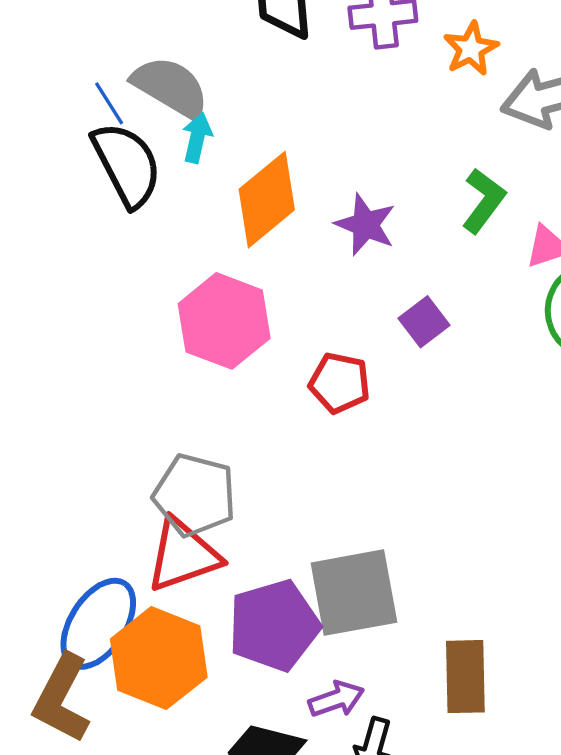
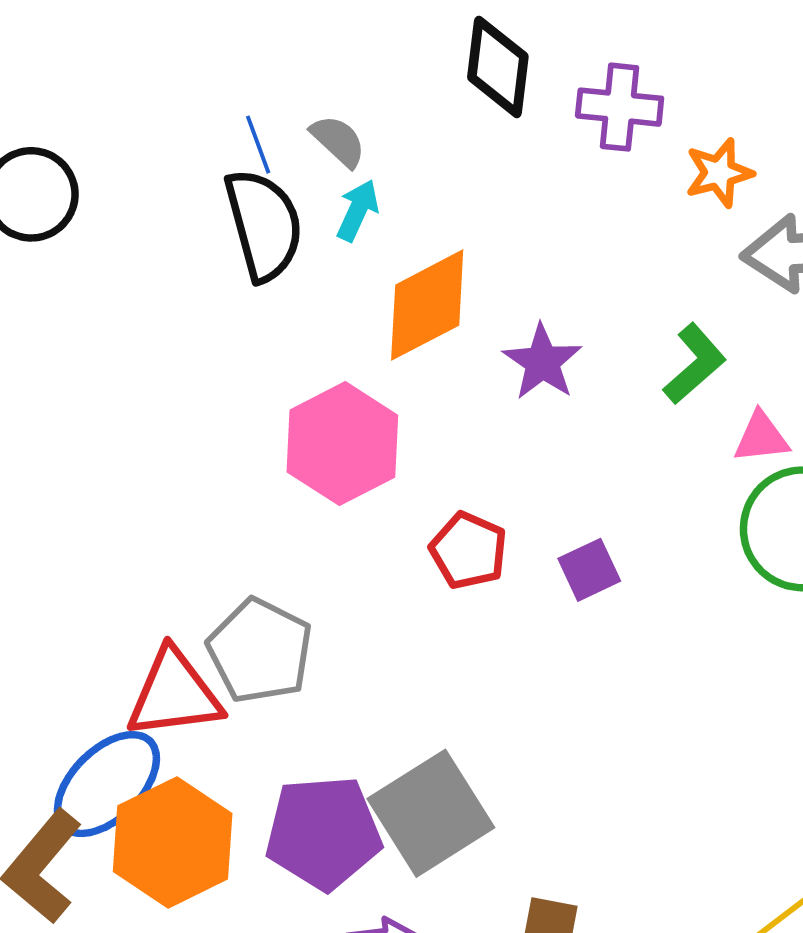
gray semicircle: (171, 87) -> (338, 141), size x0.6
purple square: (424, 322) -> (589, 570), moved
red triangle: (183, 555) -> (174, 694), moved
gray square: (354, 593) -> (431, 813), turned -34

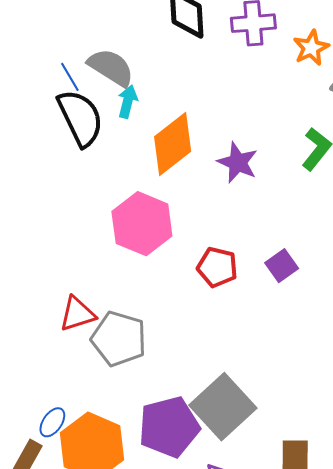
gray semicircle: (338, 141) -> (111, 67), size x1.5
red triangle: (174, 694) -> (77, 314), moved, size x0.7
blue ellipse: (107, 784) -> (52, 422), size x0.5

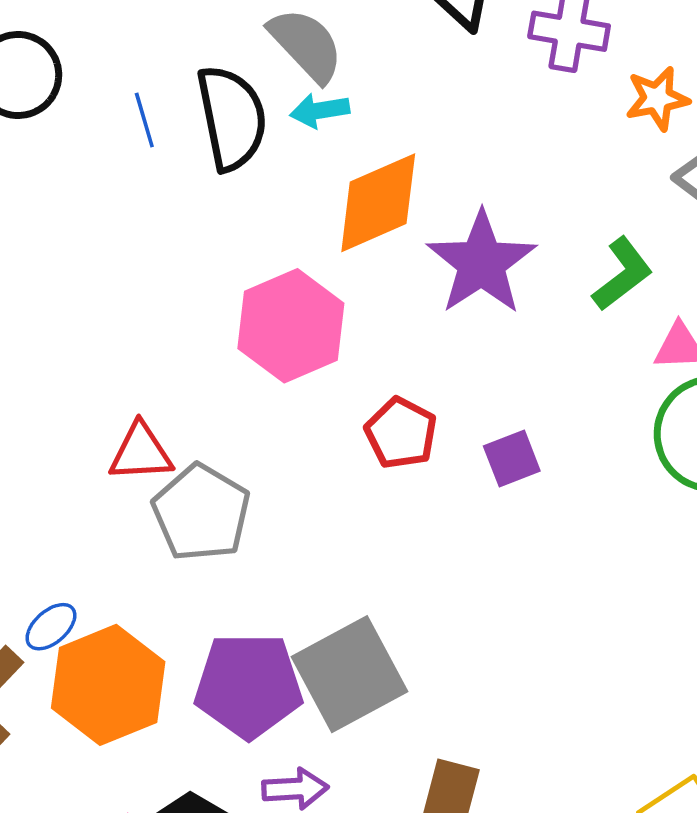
blue line: (70, 77) -> (144, 120), moved
cyan arrow: (128, 102) -> (320, 110), turned -128
purple star: (238, 162) -> (481, 263), size x1.5

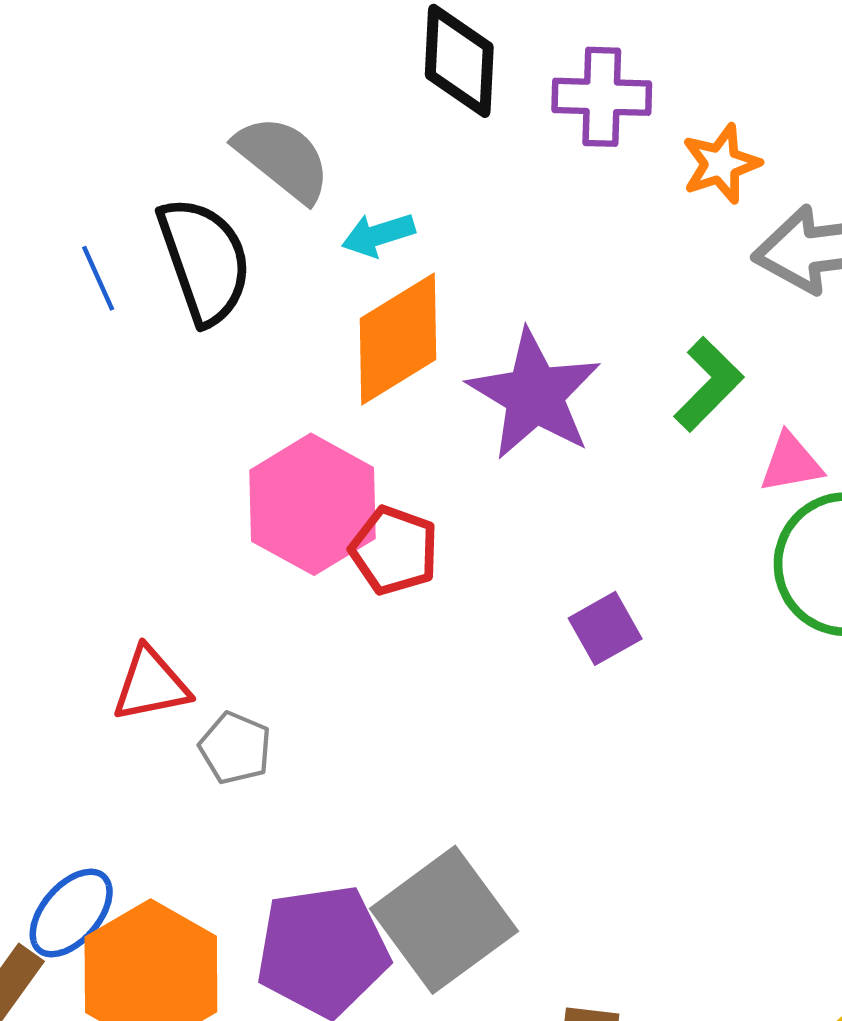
cyan arrow: (320, 110) -> (378, 235), moved
red pentagon: (401, 433) -> (394, 550), moved
gray pentagon: (201, 513) -> (235, 748), size x0.6
blue ellipse: (51, 627) -> (71, 913), size x1.4

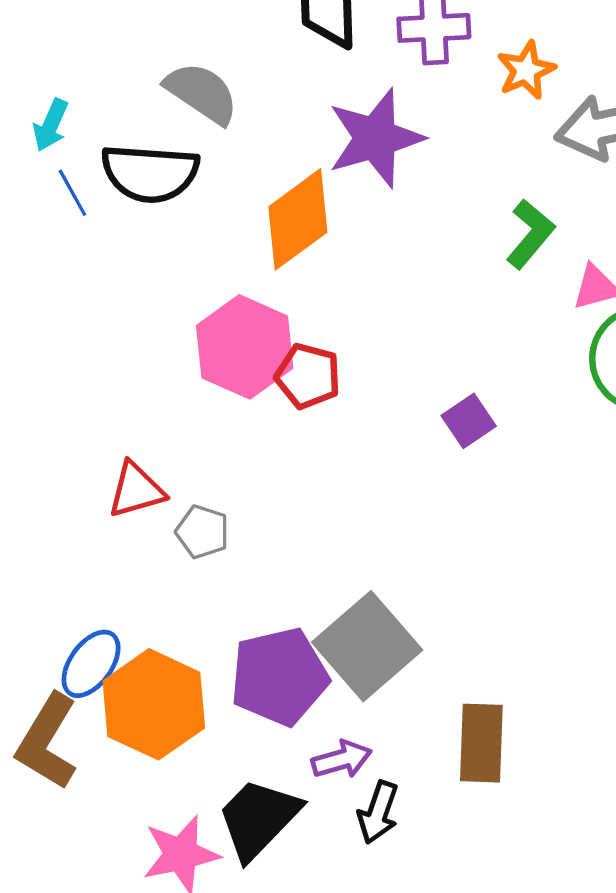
cyan arrow: (378, 235) -> (51, 125), moved, turned -44
black semicircle: (205, 261) -> (150, 173), turned 118
purple star: (534, 395) -> (376, 138), moved, turned 30

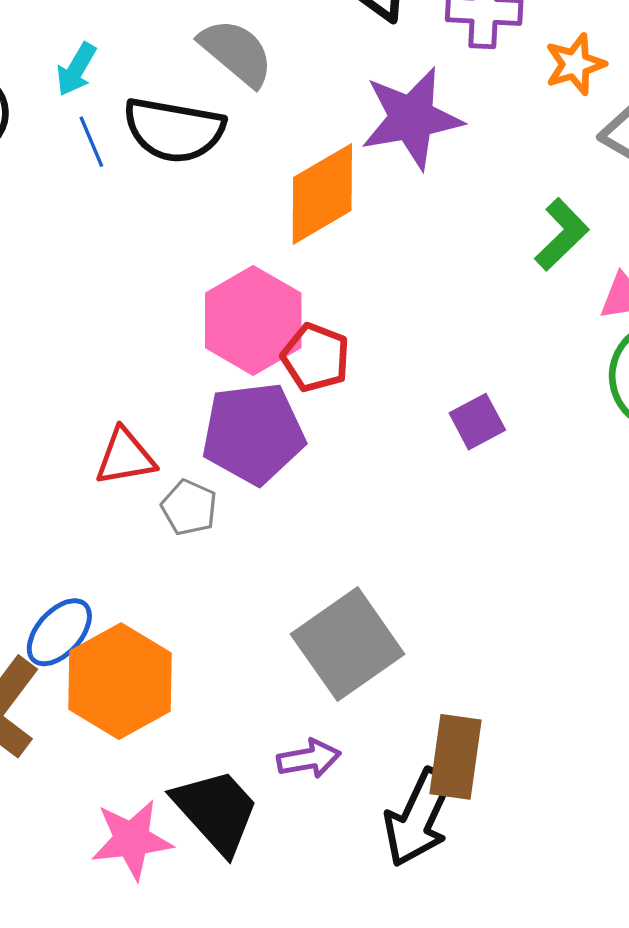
purple pentagon: (279, 677) -> (253, 433), moved
black arrow: (378, 812) -> (418, 818), moved, size x1.5
black trapezoid: (258, 819) -> (216, 811), turned 88

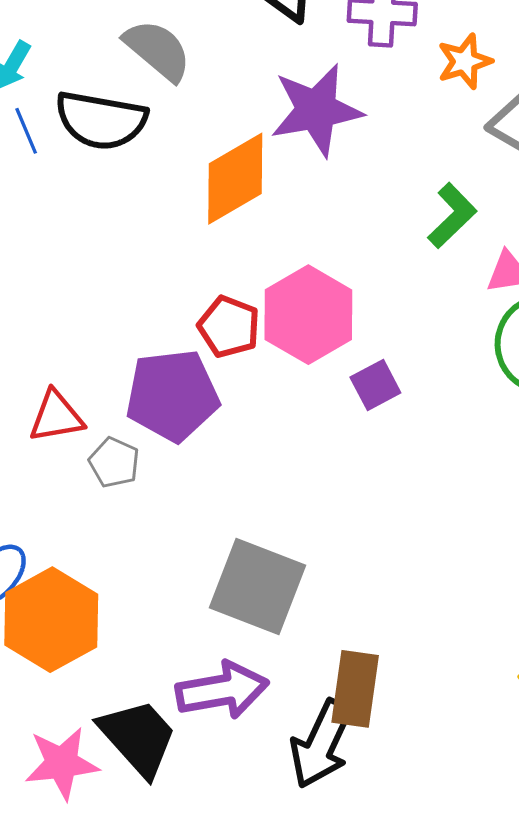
pink hexagon: (253, 320) -> (308, 315), moved
gray square: (348, 644) -> (258, 586), turned -34
purple arrow: (309, 759) -> (222, 690), size x1.6

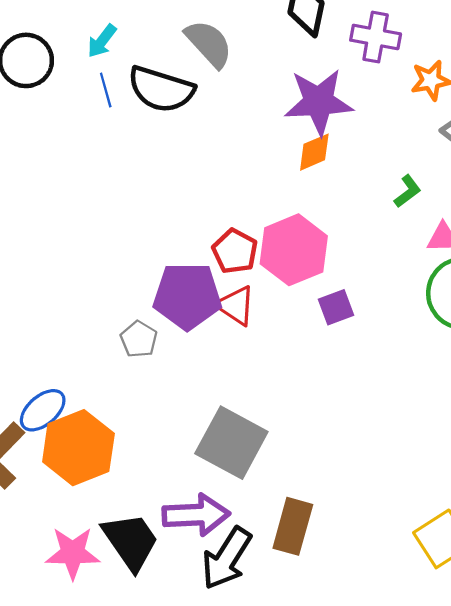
orange diamond: (235, 179) -> (314, 152), moved, size x0.6
green L-shape: (452, 216) -> (407, 191), size x0.7
red triangle: (56, 417) -> (236, 306), moved, turned 36
black arrow: (321, 744) -> (227, 558), moved

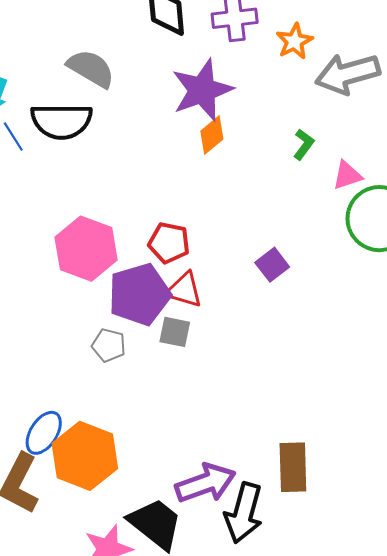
pink hexagon: (294, 250) -> (86, 249), moved
gray square: (231, 443) -> (175, 332), moved, size x0.5

